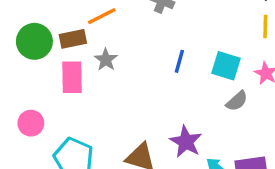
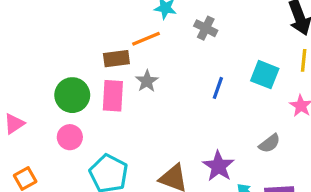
green circle: (34, 41) -> (72, 95), moved
cyan square: (226, 66) -> (265, 75), moved
gray semicircle: (237, 101) -> (270, 143), moved

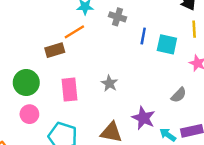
gray star: (147, 81) -> (109, 83), moved
blue line: (218, 88) -> (143, 36), moved
pink rectangle: (113, 96) -> (69, 90), moved

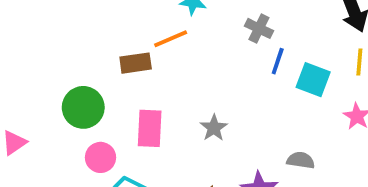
gray cross: (118, 17) -> (259, 28), moved
gray semicircle: (179, 95) -> (301, 160), moved, turned -133
pink circle: (29, 114) -> (101, 157), moved

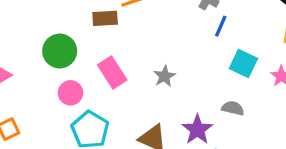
cyan square: (313, 80) -> (243, 63), moved
pink rectangle: (150, 128) -> (112, 72), turned -40

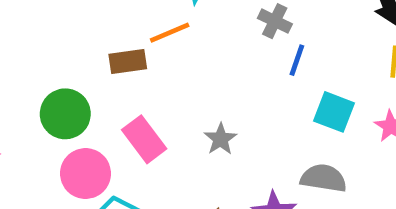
pink circle: (70, 93) -> (86, 174), size x1.4
gray semicircle: (233, 108) -> (324, 178), size x1.4

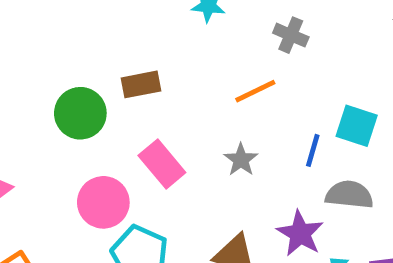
orange line: (170, 33) -> (255, 91), moved
blue line: (297, 60) -> (313, 150), moved
green circle: (65, 114) -> (80, 113), moved

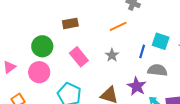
green circle: (80, 113) -> (42, 46), moved
pink circle: (103, 202) -> (39, 72), moved

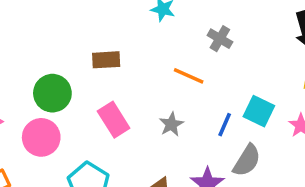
orange line: (118, 26) -> (189, 76), turned 42
gray semicircle: (157, 70) -> (247, 160), turned 108

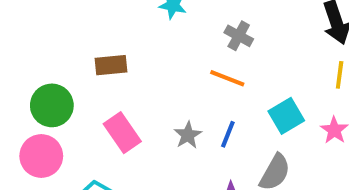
orange line: (189, 76) -> (227, 78), moved
cyan square: (259, 111) -> (286, 116), turned 36
blue line: (225, 125) -> (228, 134), moved

